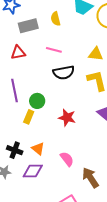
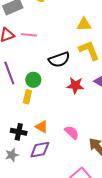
pink line: (54, 50) -> (29, 35), moved
black semicircle: (64, 73) -> (59, 60), moved
red star: (67, 118) -> (75, 85), moved

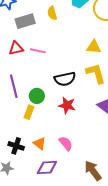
red star: (75, 85) -> (67, 105), moved
pink semicircle: (72, 132) -> (66, 143), moved
purple diamond: (40, 150) -> (47, 167), moved

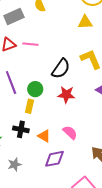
yellow triangle: (94, 47) -> (85, 22), moved
black semicircle: (65, 79) -> (61, 69), turned -35
black cross: (16, 146) -> (21, 129), moved

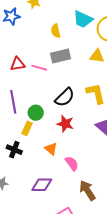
gray rectangle: (14, 16) -> (60, 56), moved
pink semicircle: (70, 133) -> (72, 163), moved
orange triangle: (44, 136) -> (51, 149), moved

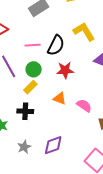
pink line: (39, 68) -> (33, 45), moved
yellow rectangle: (27, 128) -> (30, 87), turned 40
purple diamond: (42, 185) -> (53, 145), moved

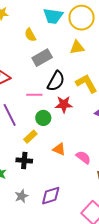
black semicircle: (56, 45) -> (56, 81), moved
green circle: (34, 69) -> (43, 118), moved
red star: (65, 70) -> (64, 104), moved

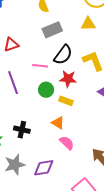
yellow rectangle: (30, 137) -> (66, 101), moved, turned 56
pink semicircle: (83, 157) -> (67, 143), moved
gray star: (22, 196) -> (15, 165), size x1.5

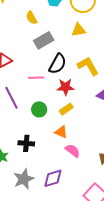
green circle: (46, 90) -> (39, 109), moved
yellow rectangle: (66, 101) -> (66, 109), turned -48

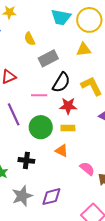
yellow semicircle: (32, 18) -> (30, 39), moved
green circle: (39, 109) -> (41, 127), size x1.5
yellow rectangle: (66, 109) -> (68, 128), turned 32
pink semicircle: (73, 151) -> (87, 169), moved

